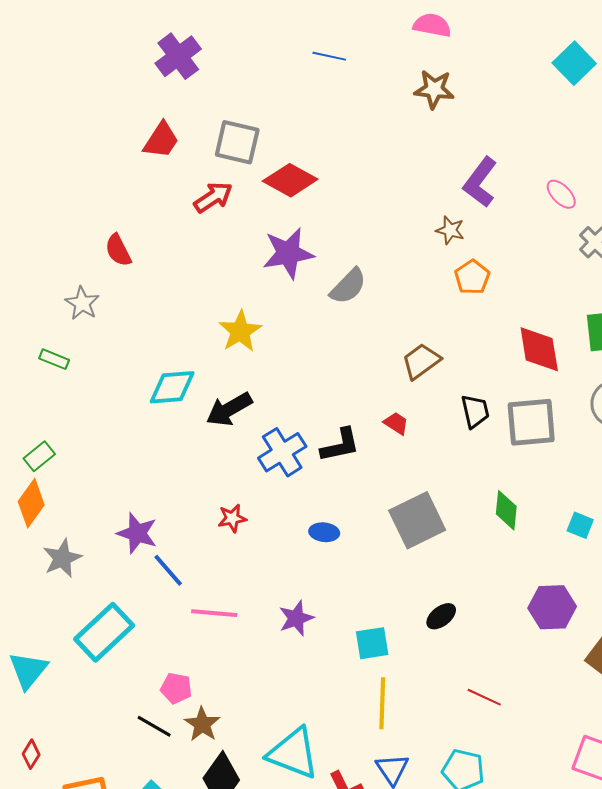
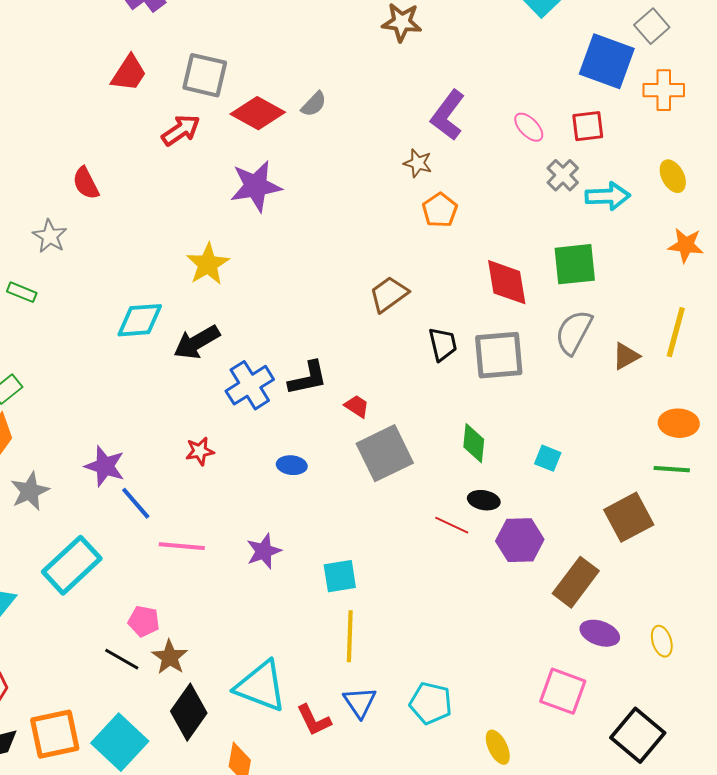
gray semicircle: (348, 286) -> (314, 104), moved, size x0.7
red trapezoid: (396, 423) -> (357, 406), moved
black ellipse: (441, 616) -> (484, 500), moved, turned 48
red line: (484, 697) -> (452, 525), moved

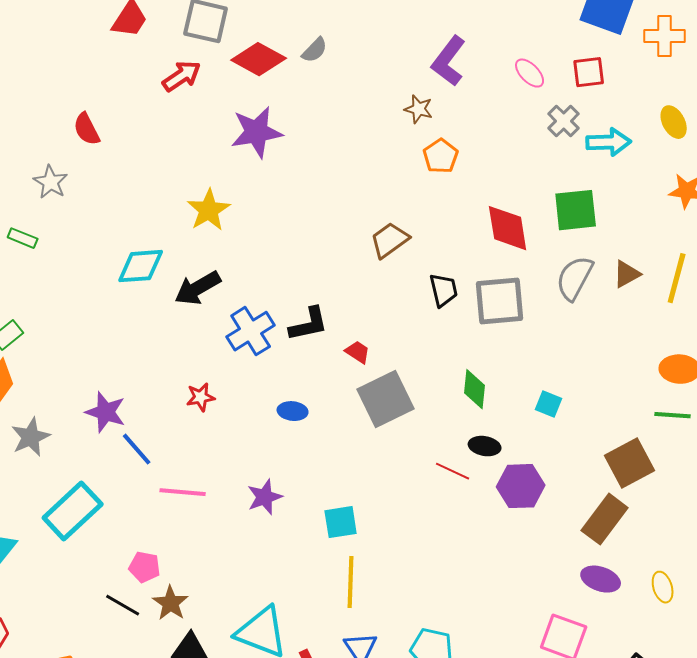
brown triangle: (626, 356) -> (627, 274), moved
brown rectangle: (576, 582) -> (605, 519), moved

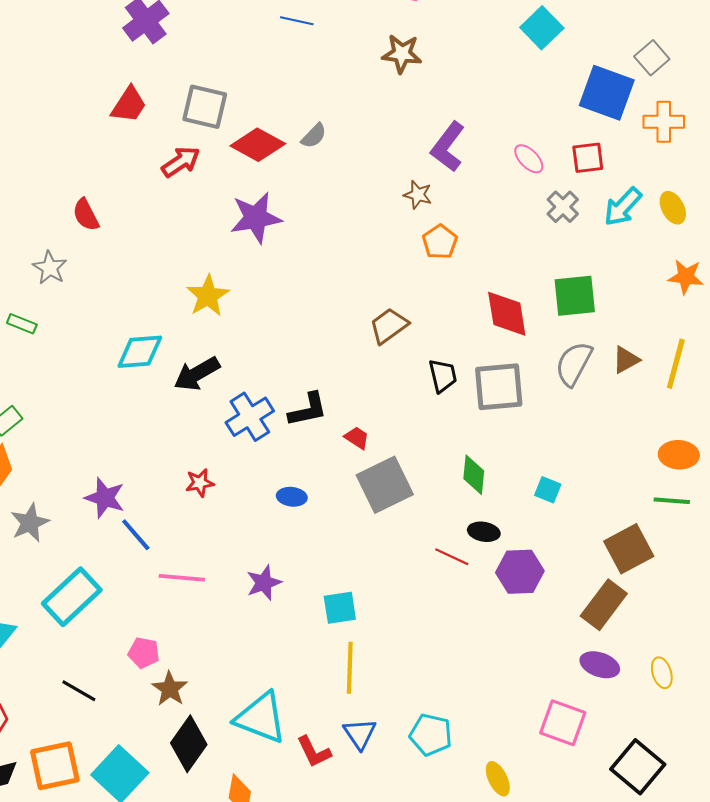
cyan arrow: (609, 142) -> (623, 207), moved, turned 135
black line: (123, 605) -> (79, 691), moved

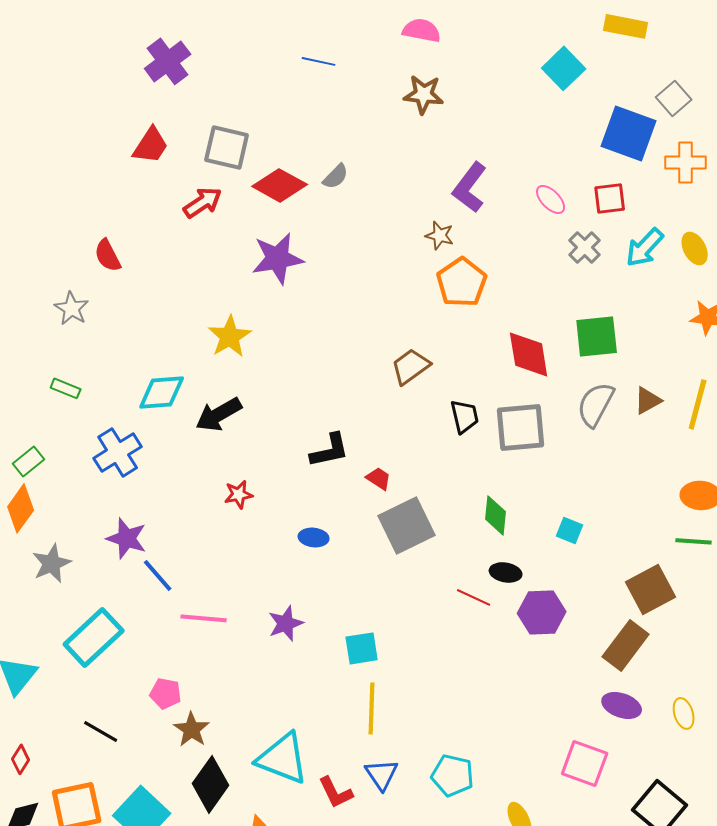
orange pentagon: (440, 242) -> (462, 282), size x1.4
green rectangle: (22, 324) -> (66, 388), moved
blue cross: (250, 417) -> (118, 452), moved
red star: (200, 483) -> (239, 494), moved

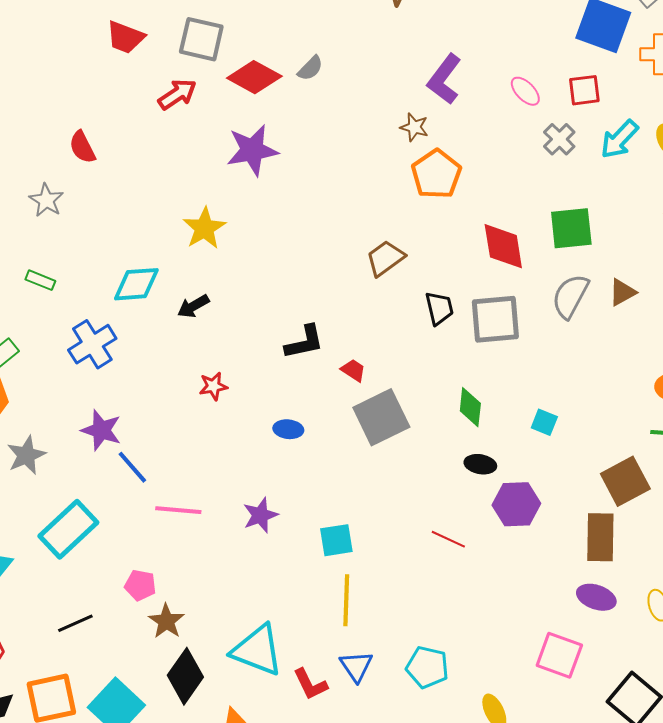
red trapezoid: (151, 145) -> (125, 37), turned 78
black arrow: (219, 414) -> (193, 306), size x0.7
red line: (474, 597) -> (448, 539), moved
brown rectangle: (626, 645) -> (600, 537), turned -36
black line: (101, 731) -> (75, 623), turned -54

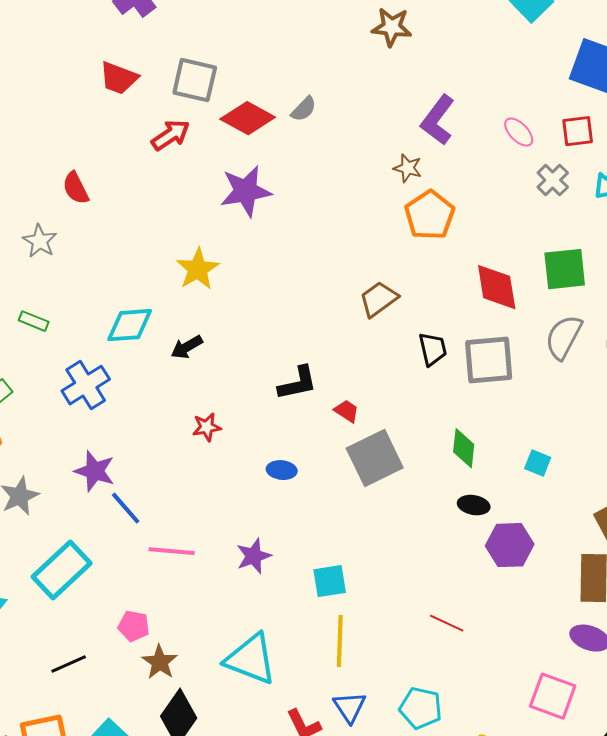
red line: (448, 539) -> (447, 623), moved
cyan triangle: (257, 650) -> (251, 659), moved

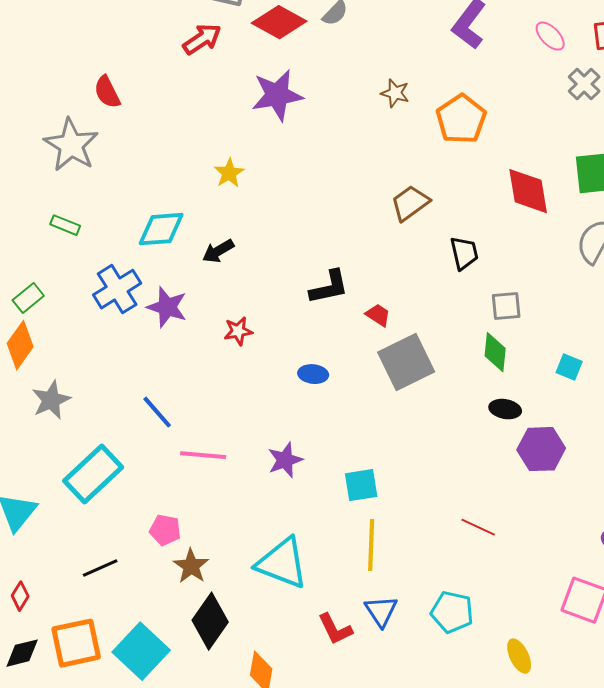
brown star: (408, 168) -> (395, 93), moved
gray star: (40, 241) -> (71, 145), size x1.6
yellow star: (198, 269) -> (229, 173), size x0.7
gray square: (489, 360) -> (506, 306), moved, size x0.6
purple star: (95, 471) -> (167, 307), moved

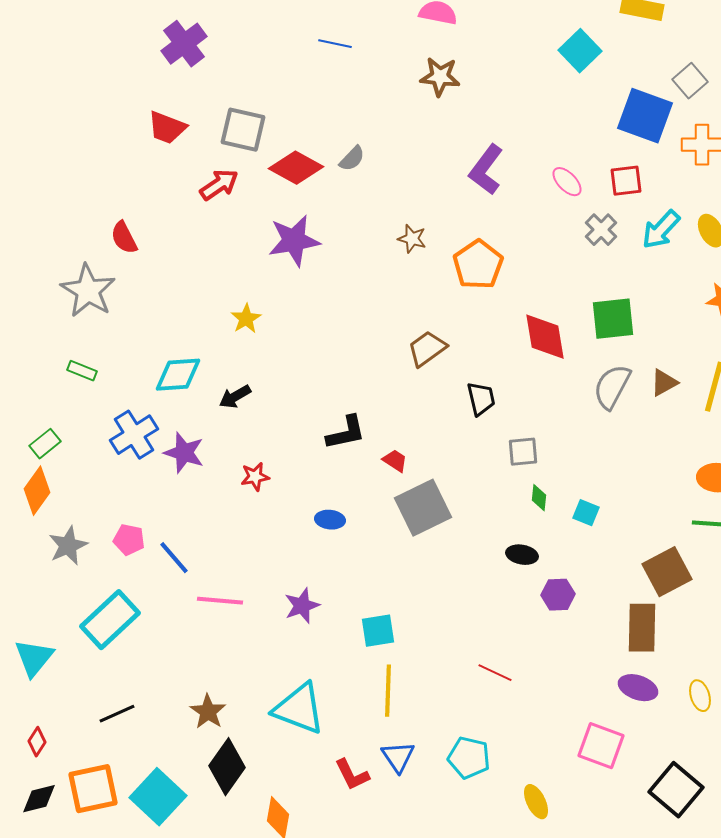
green diamond: (495, 352) -> (539, 498), moved, size x0.7
purple hexagon: (541, 449) -> (558, 595), size x0.7
pink pentagon: (165, 530) -> (129, 540), moved

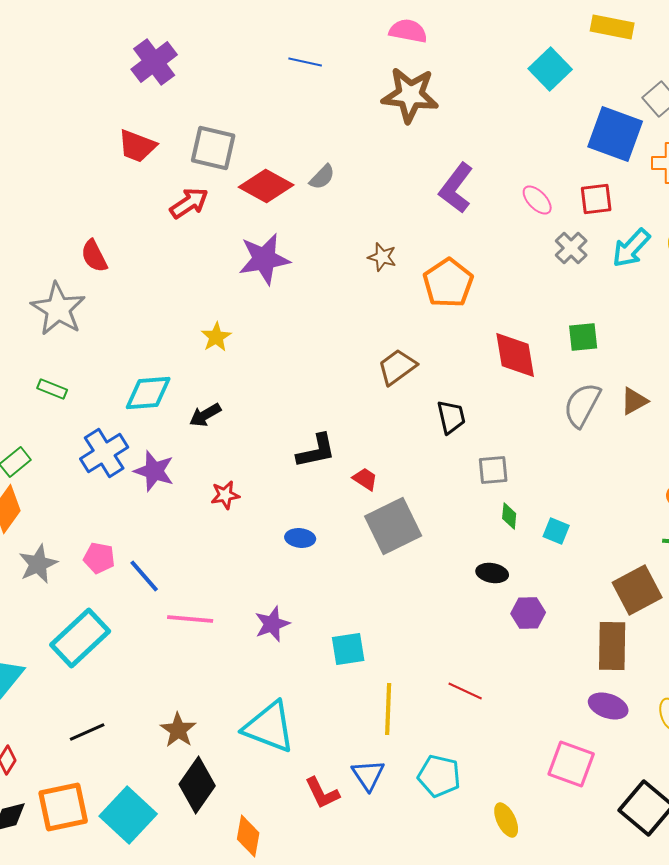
brown star: (440, 77) -> (410, 95), size x1.4
green square: (613, 319) -> (583, 337), size x0.7
yellow line: (388, 691) -> (388, 709), moved

